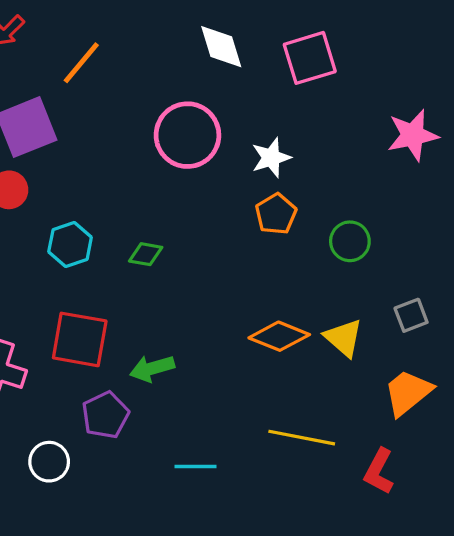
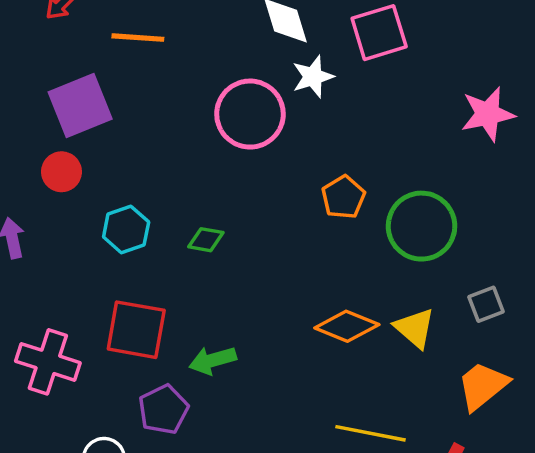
orange line: (81, 63) -> (138, 38), turned 54
white star: (271, 158) -> (313, 77), moved
green circle: (350, 241) -> (422, 226), size x1.6

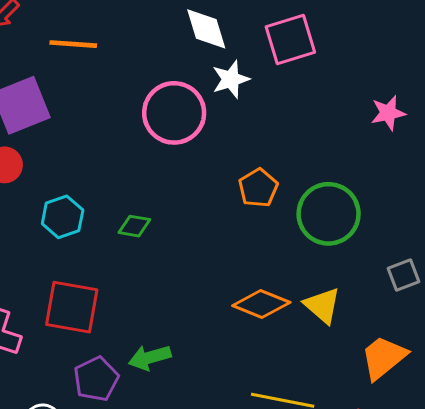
pink star: (488, 114) -> (388, 113), size x0.7
gray square: (486, 304) -> (403, 275), moved
green arrow: (213, 360) -> (150, 358), moved

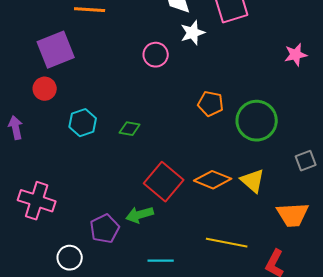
pink circle: (174, 113) -> (156, 55), size x0.6
orange pentagon: (258, 188) -> (211, 104), turned -30
red square: (72, 307) -> (164, 182), moved, turned 30
orange trapezoid: (384, 358) -> (293, 215), turned -144

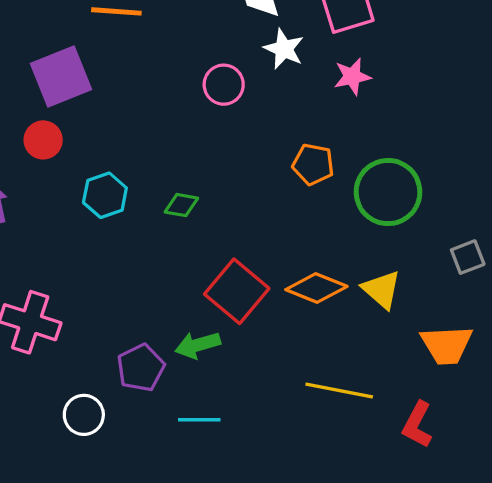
white star: (193, 33) -> (284, 49), turned -30
pink star: (296, 55) -> (352, 77), moved
cyan line: (161, 261) -> (199, 420), moved

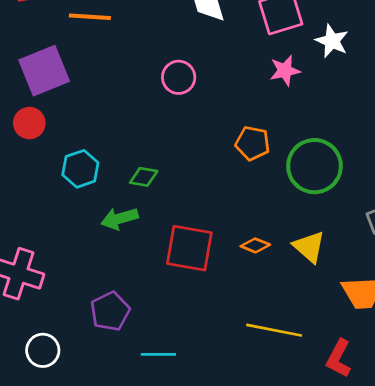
white star: (284, 49) -> (332, 41), moved
orange diamond: (316, 288) -> (255, 245), size x0.6
red square: (237, 291) -> (189, 248), turned -30
green arrow: (198, 345) -> (119, 219), moved
white circle: (84, 415) -> (43, 350), moved

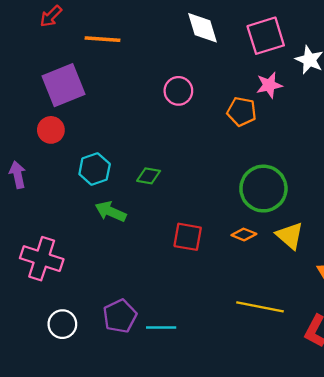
orange pentagon: (253, 143) -> (242, 112), moved
green circle: (314, 166) -> (263, 189), moved
green arrow: (119, 219) -> (111, 212), moved, turned 40
red square: (189, 248) -> (188, 237), size x0.7
purple pentagon: (110, 311) -> (120, 316), moved

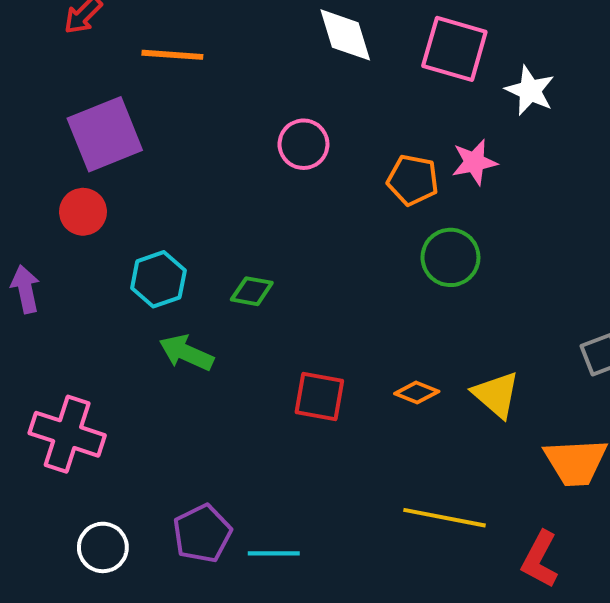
pink square: (266, 36) -> (454, 49), turned 33
pink star: (269, 85) -> (474, 162), moved
green circle: (263, 189) -> (450, 257), moved, size x0.7

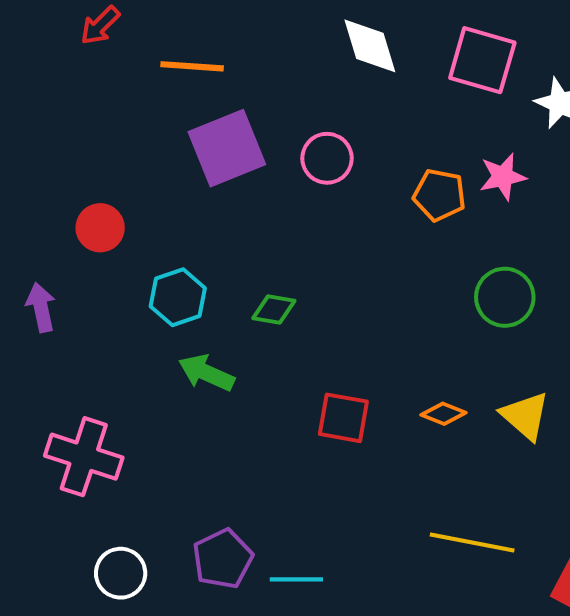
purple square: (105, 134) -> (227, 148), moved
green circle: (450, 257) -> (505, 297), moved

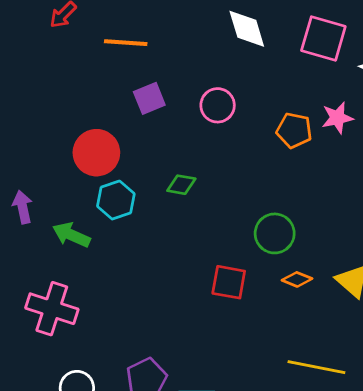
purple square: (227, 148) -> (149, 98), size x0.6
red circle: (100, 228) -> (96, 153), moved, size x1.4
green circle: (505, 297) -> (275, 233), moved
green diamond: (274, 310) -> (181, 185), moved
green arrow: (206, 373) -> (71, 235), moved

